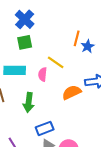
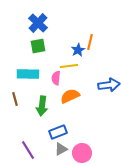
blue star: (88, 46) -> (78, 50), moved
yellow line: (56, 62) -> (69, 66), turned -42
orange semicircle: (72, 92) -> (70, 96), moved

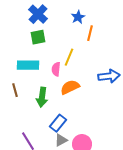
blue star: (78, 50) -> (78, 17), moved
yellow line: (69, 66) -> (69, 57), turned -60
blue rectangle: (58, 132) -> (58, 123), turned -30

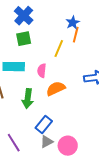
blue star: (78, 17) -> (73, 23), moved
yellow line: (69, 57) -> (59, 49), moved

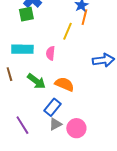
green square: (24, 39) -> (26, 14), moved
orange semicircle: (56, 89) -> (64, 84), moved, turned 48
green arrow: (28, 99) -> (36, 81), turned -60

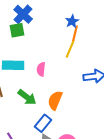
yellow line: (67, 31) -> (70, 49), moved
orange semicircle: (64, 84) -> (55, 100), turned -90

